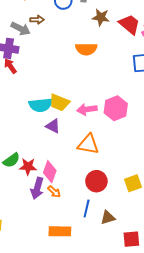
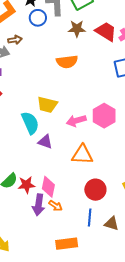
yellow trapezoid: (59, 102) -> (47, 105), moved
cyan semicircle: (41, 105) -> (30, 123), turned -100
brown triangle: (108, 217) -> (112, 224), turned 42

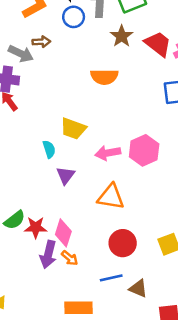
brown star: (77, 29) -> (122, 36), turned 30
cyan semicircle: (30, 123) -> (49, 149), size x0.6
purple triangle: (45, 142) -> (66, 175), turned 42
blue line: (90, 218) -> (111, 278), turned 66

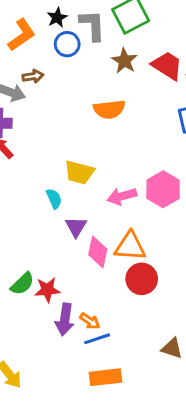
pink diamond: (63, 233) -> (98, 252), moved
red circle: (123, 243) -> (142, 279), moved
blue line: (111, 278) -> (97, 339), moved

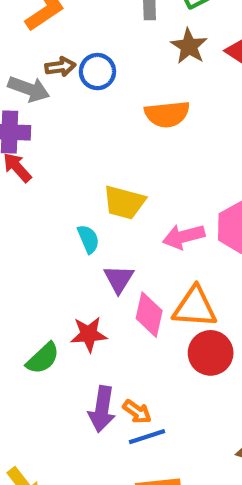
blue circle: (67, 44) -> (97, 72), moved
red star: (47, 290) -> (89, 334), moved

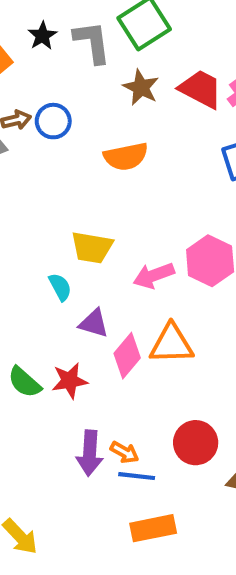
purple triangle: (119, 279) -> (94, 323), turned -40
pink diamond: (149, 315) -> (127, 356), turned 33
red circle: (211, 353) -> (196, 443), moved
green semicircle: (43, 358) -> (24, 382), moved, turned 90
blue line: (147, 437) -> (137, 476), turned 30

